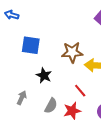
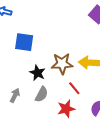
brown star: (72, 52) -> (62, 64), moved
gray semicircle: (51, 106) -> (42, 94), moved

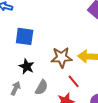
black star: (37, 73) -> (27, 66), moved

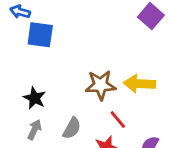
blue square: (25, 36) -> (40, 35), moved
black star: (27, 66) -> (34, 98), moved

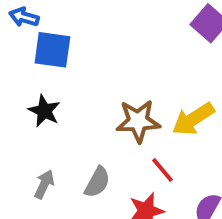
yellow arrow: (139, 84) -> (193, 119), turned -36
black star: (34, 98) -> (44, 111), moved

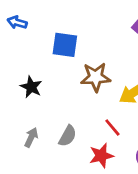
blue square: (52, 50) -> (65, 45), moved
brown star: (138, 121) -> (96, 77), moved

